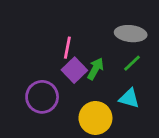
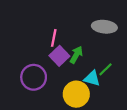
green line: (132, 63) -> (105, 69), moved
cyan triangle: (129, 98) -> (92, 78), moved

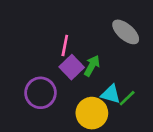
gray ellipse: (104, 27) -> (126, 32), turned 35
green line: (105, 69) -> (127, 98), moved

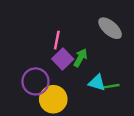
green line: (127, 98) -> (111, 86), turned 35
yellow circle: (92, 113) -> (53, 99), moved

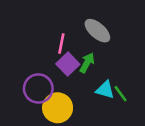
gray ellipse: (110, 28) -> (97, 31), moved
green line: (111, 86) -> (121, 94), turned 63

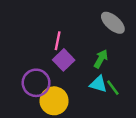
gray ellipse: (97, 31) -> (113, 23), moved
green arrow: (87, 63) -> (101, 59), moved

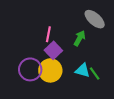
green arrow: (101, 59) -> (80, 38), moved
yellow circle: (54, 101) -> (50, 70), moved

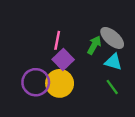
gray ellipse: (95, 19) -> (112, 38), moved
cyan triangle: (83, 70) -> (113, 62), moved

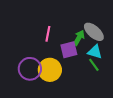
purple square: (63, 59) -> (69, 50), moved, turned 30
green line: (112, 87) -> (94, 65), moved

